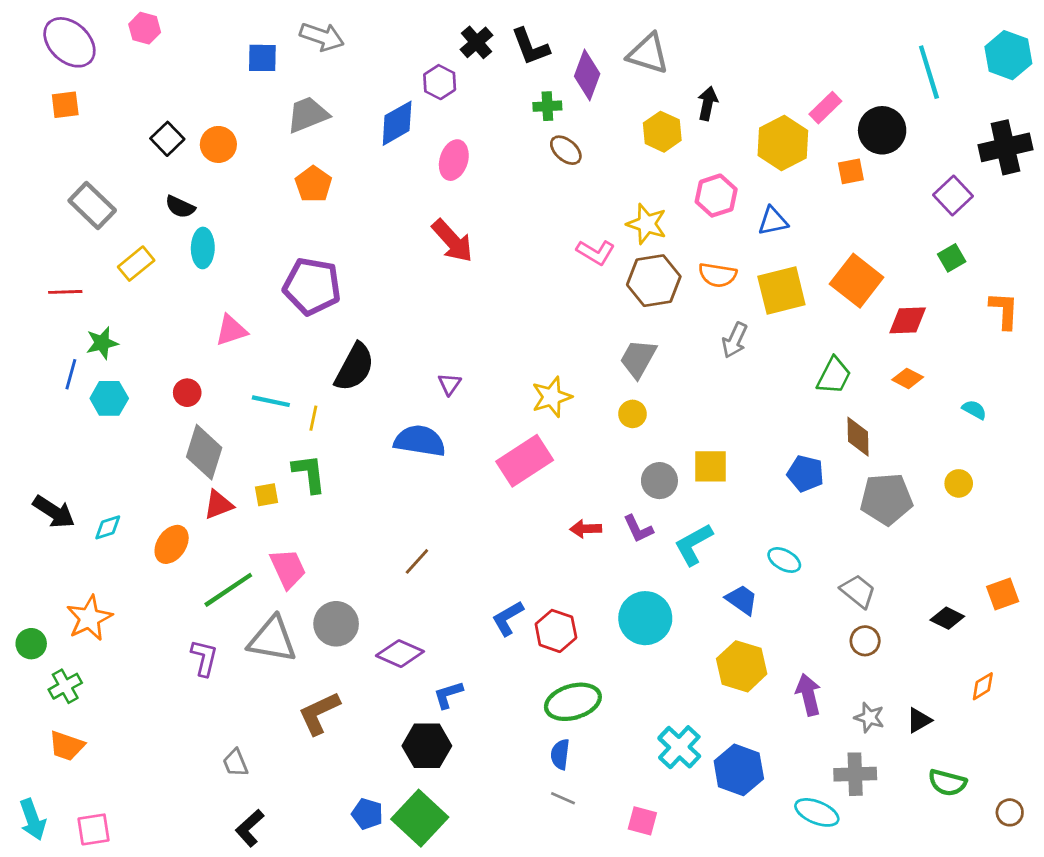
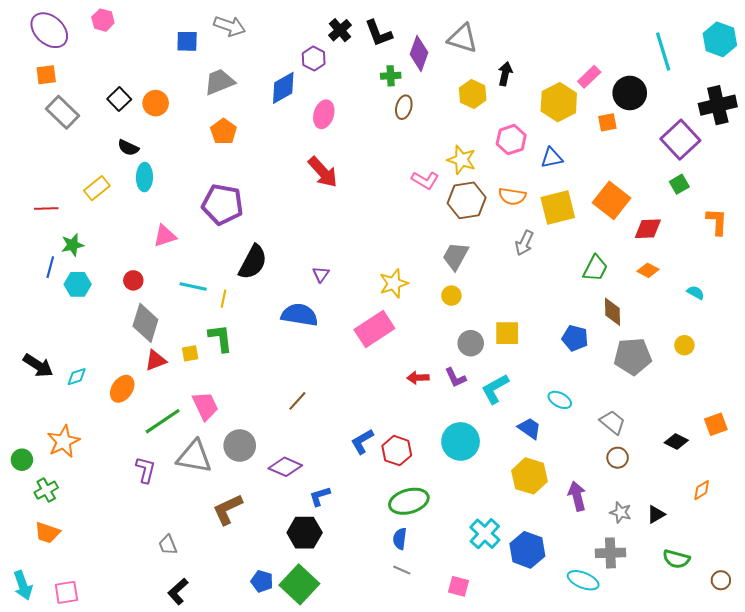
brown ellipse: (566, 150) -> (404, 107), turned 65
purple square: (953, 196) -> (680, 140), size x1.4
gray rectangle: (92, 205) -> (62, 112), moved

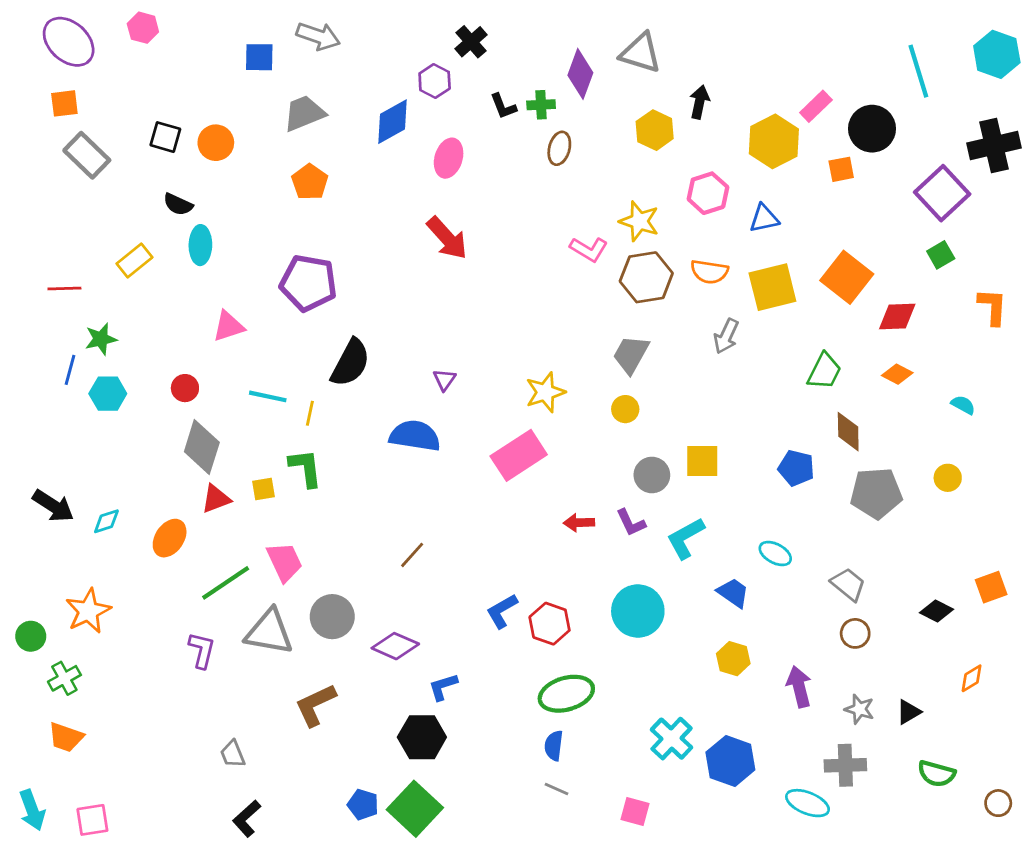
black L-shape: (378, 33) -> (503, 106), moved, size x0.7
black square: (119, 99) -> (165, 137), turned -30
yellow hexagon: (529, 476) -> (733, 659), size x0.7

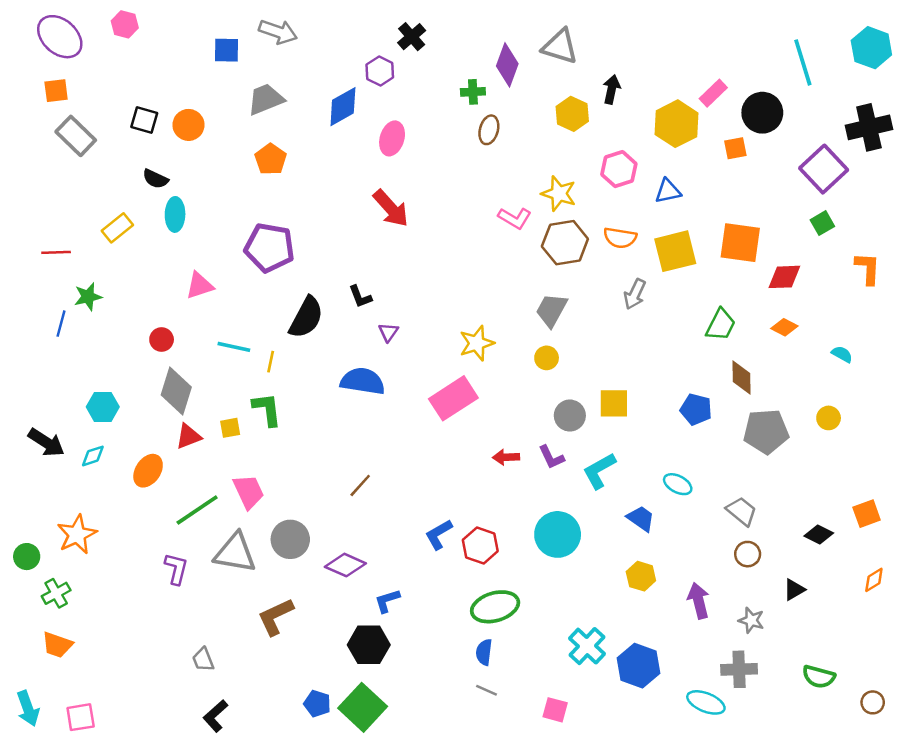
black L-shape: (503, 106) -> (360, 297), moved
orange square: (847, 277) -> (740, 243), turned -30
cyan hexagon: (108, 394) -> (103, 407), moved
orange diamond: (972, 678) -> (874, 580), moved
black triangle: (908, 712) -> (794, 590), moved

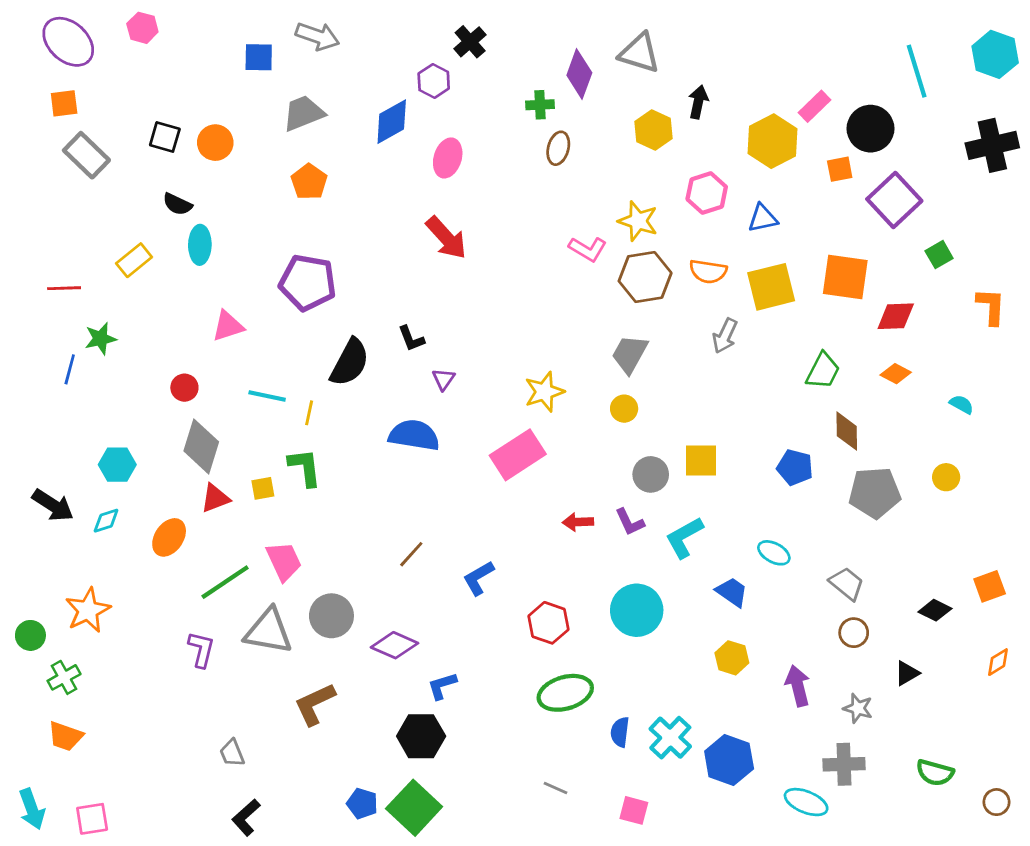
purple square: (824, 169) -> (894, 200), moved
blue L-shape: (439, 534) -> (478, 578), moved
blue semicircle: (484, 652) -> (620, 732), moved

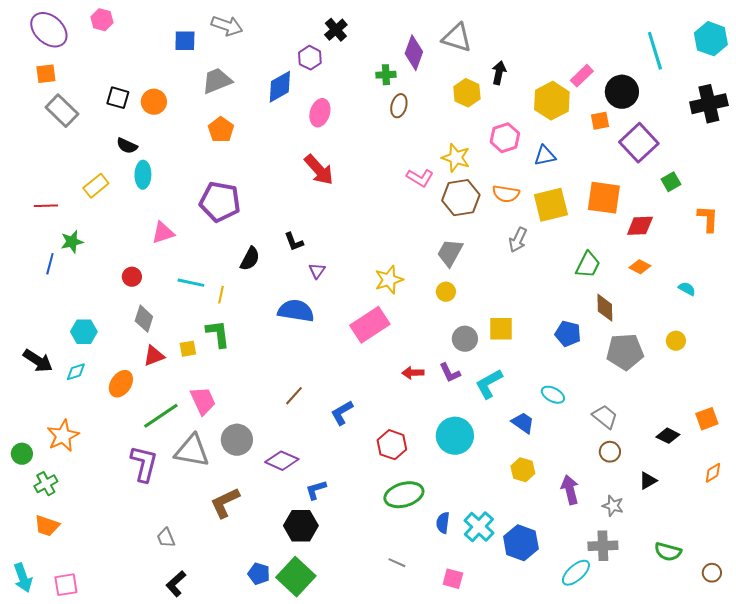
black semicircle: (350, 362) -> (250, 259), size x0.7
gray diamond: (201, 446) -> (144, 319), size x0.7
purple L-shape: (201, 649) -> (144, 464), size x1.4
cyan ellipse: (806, 802) -> (576, 573), turned -64

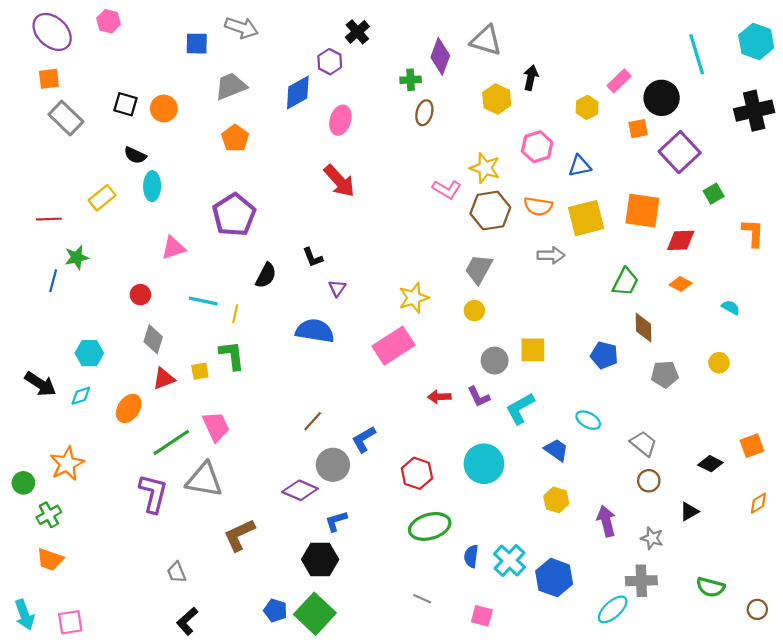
yellow hexagon: (552, 101) -> (587, 107), size x0.6
purple pentagon: (220, 202) -> (234, 215), turned 30
gray arrow: (518, 240) -> (551, 255), turned -115
gray pentagon: (625, 352) -> (665, 374), size x0.7
gray circle: (237, 440) -> (333, 465), moved

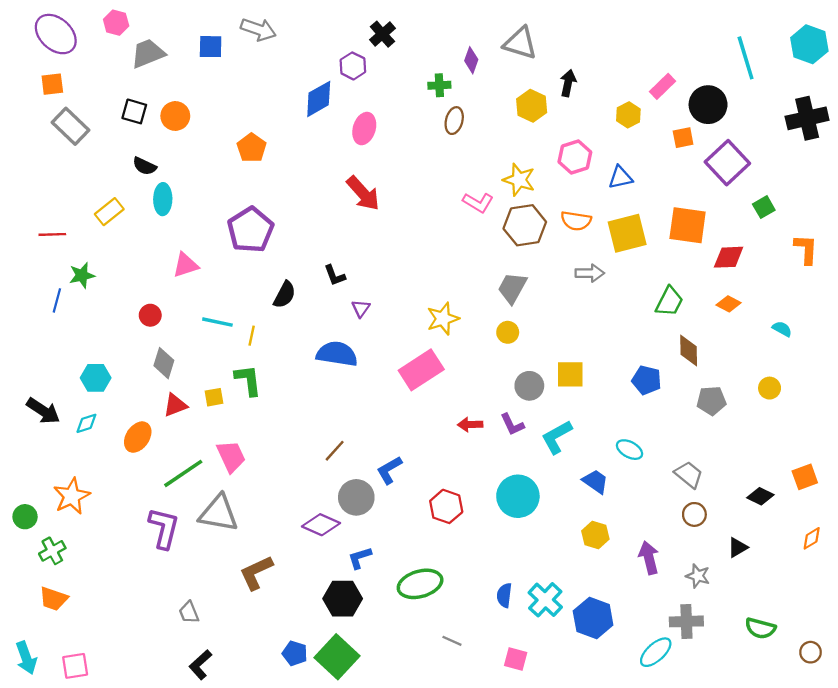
purple diamond: (440, 56) -> (471, 60), size x0.7
gray trapezoid: (231, 86) -> (148, 53), moved
green ellipse: (430, 526) -> (420, 584), moved

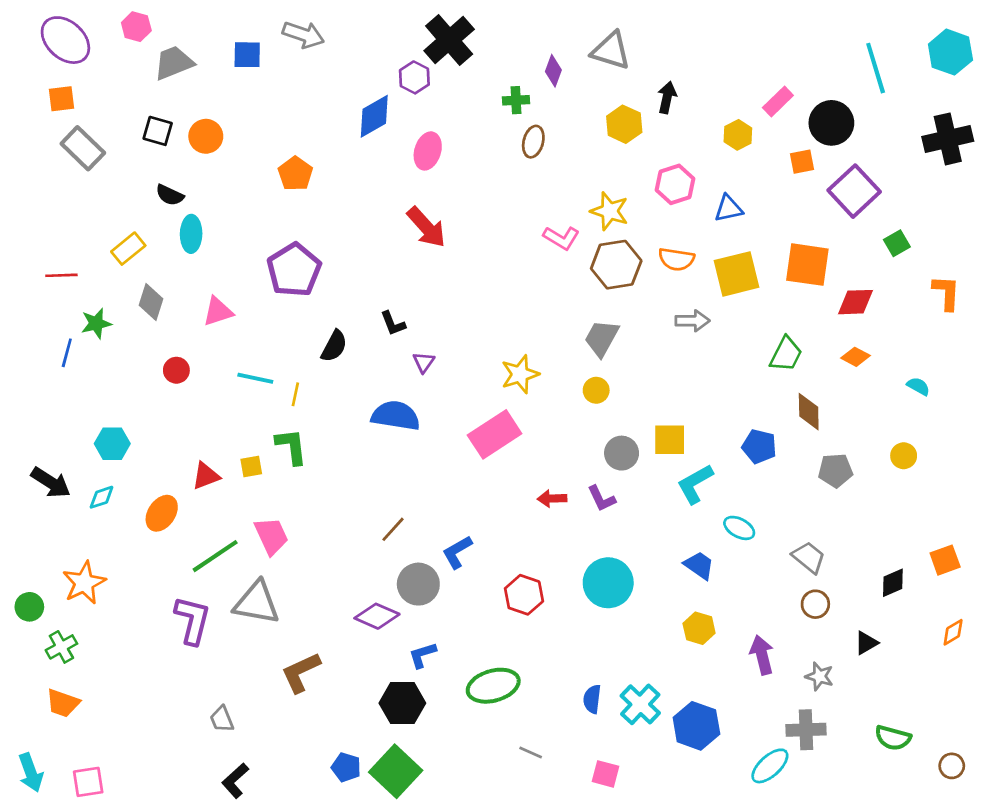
black cross: (382, 34) -> (449, 40), size x1.6
gray diamond: (164, 363) -> (151, 302), moved
cyan L-shape: (557, 437) -> (695, 484), moved
black diamond: (760, 496) -> (893, 583), turned -50

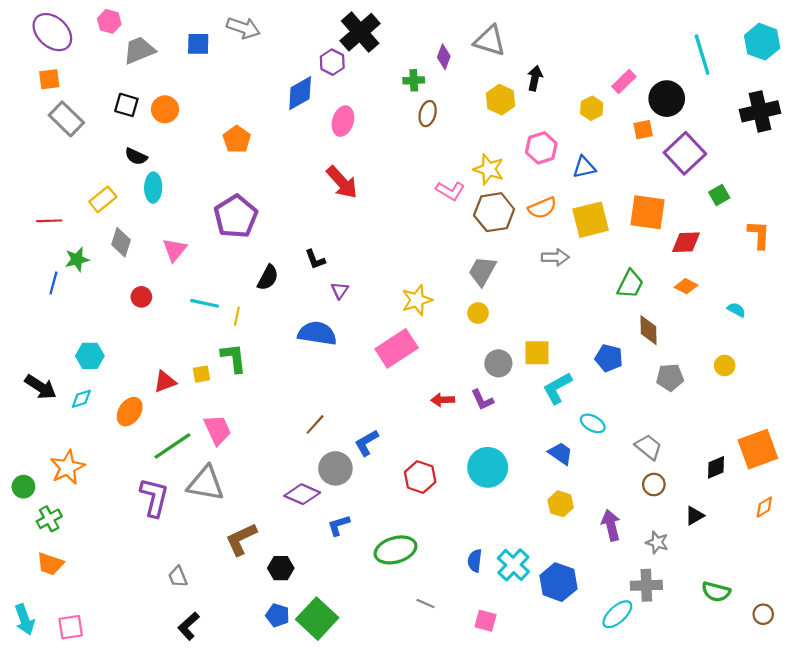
orange semicircle: (676, 259) -> (542, 208), turned -32
pink triangle: (218, 311) -> (175, 250), turned -32
orange square: (945, 560) -> (758, 449), size x1.6
black hexagon: (402, 703) -> (281, 568), moved, size x0.7

